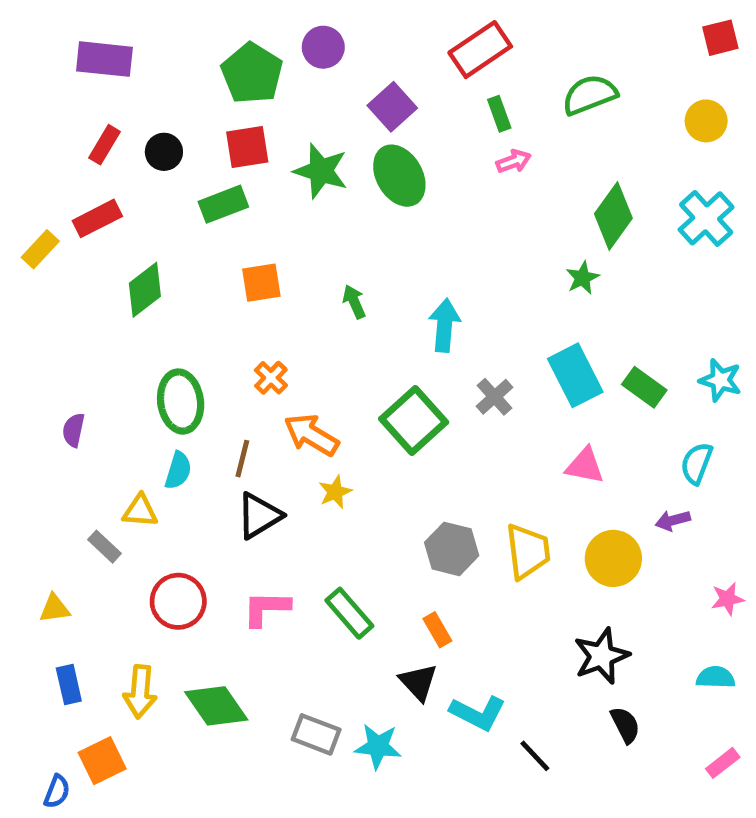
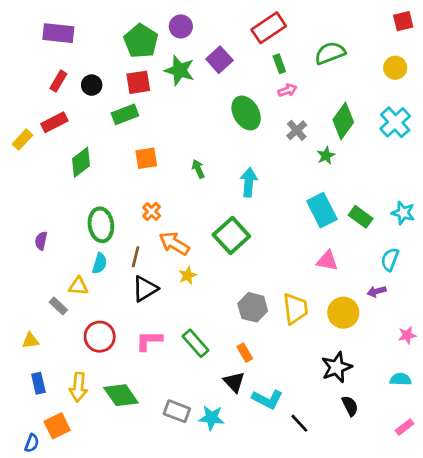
green star: (321, 171) -> (180, 70), moved
green ellipse: (399, 176) -> (246, 113), moved
gray cross: (494, 397) -> (297, 130), moved

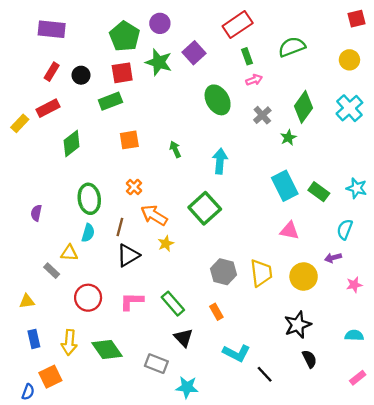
pink star: (407, 335) -> (354, 285), moved
black triangle: (234, 382) -> (183, 338), moved
cyan star: (211, 418) -> (187, 387), moved

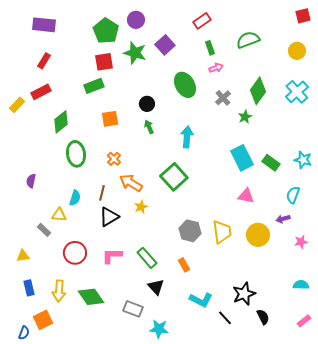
red rectangle: (238, 25) -> (202, 21), size x0.7
black circle: (81, 75) -> (147, 104), moved
green ellipse: (89, 199) -> (76, 154), moved
black star: (298, 325) -> (244, 294), moved
black semicircle: (309, 359) -> (263, 317), moved

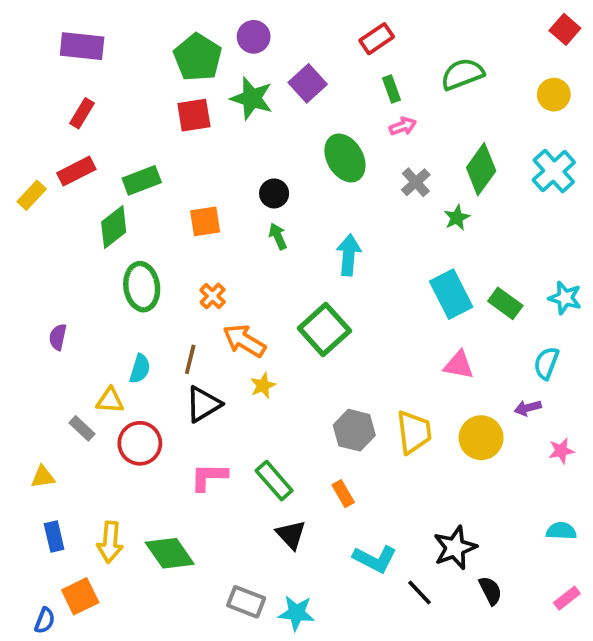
red square: (303, 16) -> (565, 29), turned -35
green rectangle: (94, 86) -> (142, 180), moved
red circle: (75, 253) -> (140, 443), moved
gray rectangle: (133, 309) -> (246, 602), moved

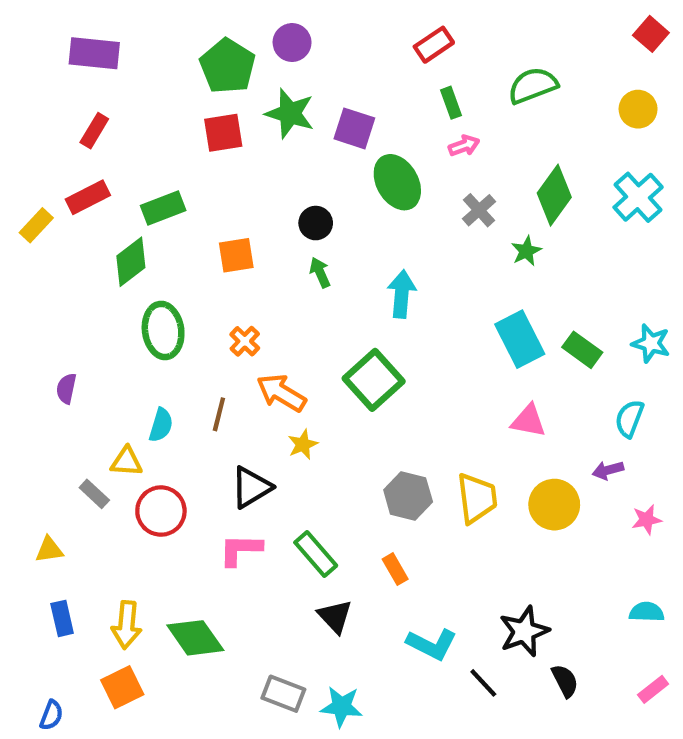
purple square: (308, 83) -> (354, 128), moved, turned -30
black triangle: (203, 404) -> (251, 487), moved
orange square: (80, 596) -> (122, 687), moved

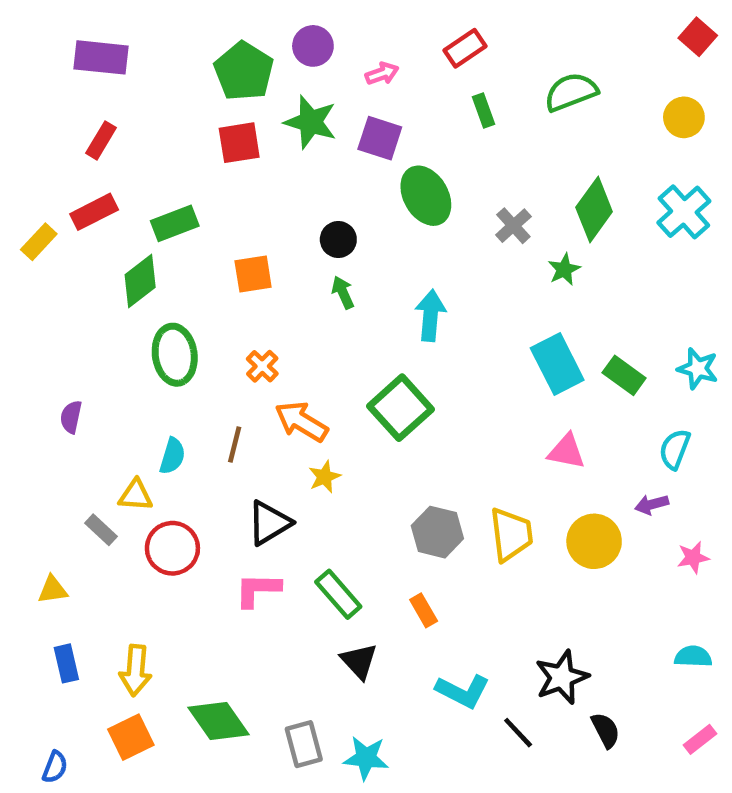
pink arrow: (464, 146) -> (382, 74), moved
green diamond: (195, 638) -> (218, 721), moved
gray rectangle: (283, 694) -> (304, 744), turned 54

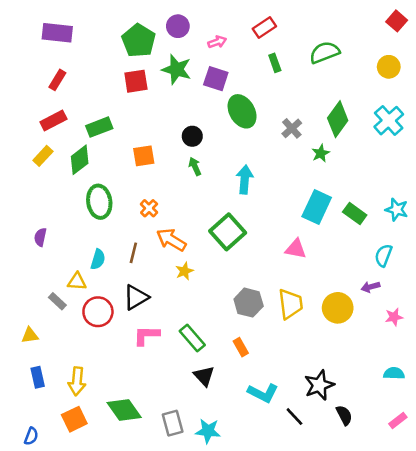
yellow rectangle: (39, 242) -> (43, 156), moved
cyan rectangle: (557, 364) -> (317, 207), turned 52
pink triangle: (566, 451) -> (296, 249), moved
black triangle: (269, 523) -> (136, 297), moved

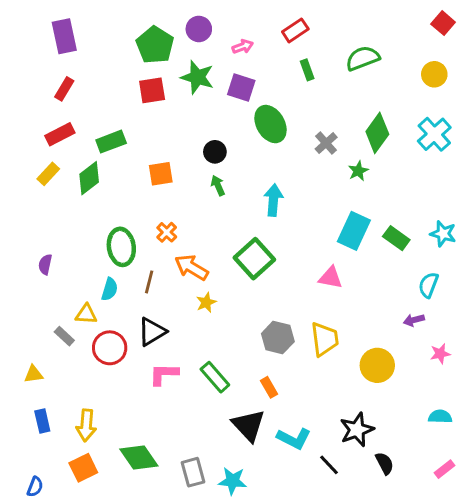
purple rectangle: (57, 33) -> (64, 36), turned 72
green ellipse: (99, 202) -> (121, 247), moved
yellow circle: (338, 308) -> (377, 365), moved
black triangle: (204, 376) -> (249, 425), moved, size x1.4

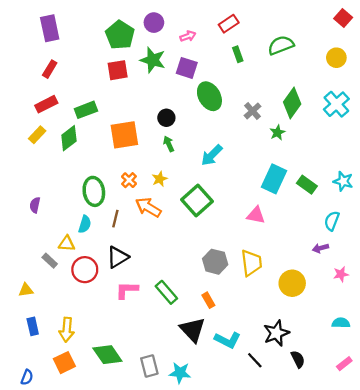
orange square: (161, 174) -> (124, 135), size x1.5
cyan arrow: (273, 200) -> (212, 155), turned -140
yellow star: (206, 302) -> (160, 179), moved

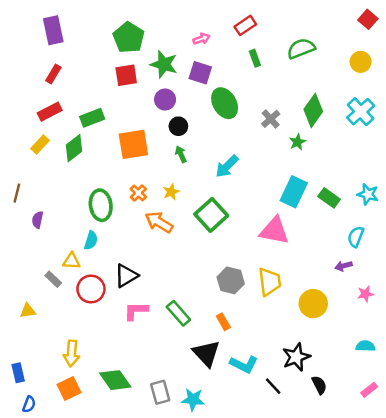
purple circle: (154, 23) -> (165, 100), moved
pink triangle: (256, 215) -> (274, 231), size x1.5
brown line: (115, 219) -> (17, 193), moved
blue rectangle: (33, 326) -> (18, 373), moved

